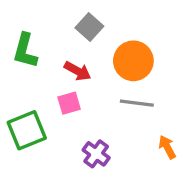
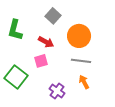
green square: (27, 130) -> (16, 77), turned -30
orange arrow: (167, 147) -> (84, 82), moved

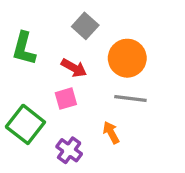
orange arrow: (84, 82) -> (111, 132), moved
purple cross: (57, 91) -> (69, 150), moved

